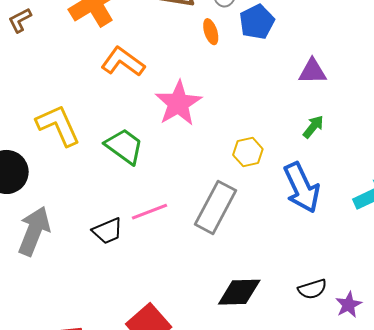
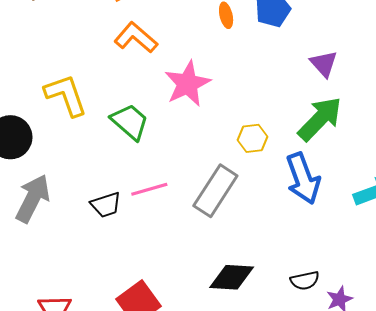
purple triangle: (312, 71) -> (324, 64), turned 44
green arrow: (313, 127) -> (320, 119), size x2.0

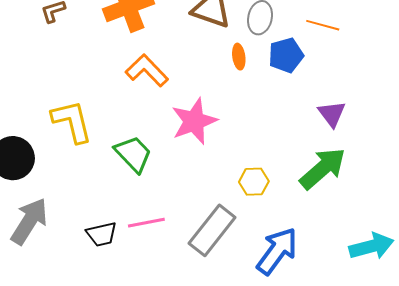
blue arrow: (303, 179) -> (277, 251), moved, turned -129

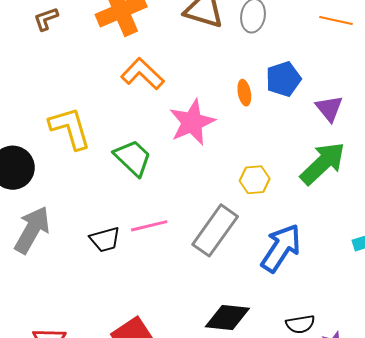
orange line: (323, 25) -> (336, 20), moved
blue pentagon: (286, 55) -> (283, 79), moved
orange ellipse: (239, 57) -> (244, 93), moved

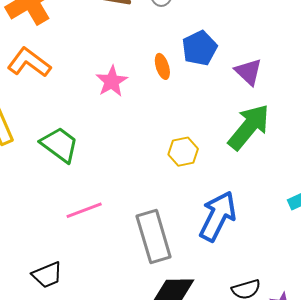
orange L-shape: (142, 74) -> (29, 63), moved
pink star: (192, 122) -> (112, 81), moved, size x0.7
gray rectangle: (215, 230) -> (154, 237), moved, turned -45
black trapezoid: (105, 239) -> (47, 275), moved

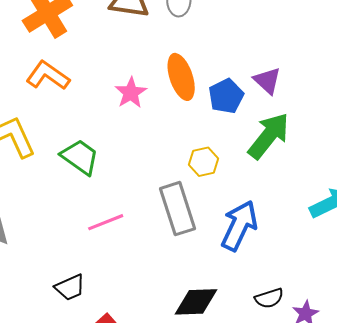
blue pentagon: (200, 48) -> (226, 96), moved
orange ellipse: (162, 66) -> (181, 77), size x1.8
gray rectangle: (154, 237) -> (177, 209), moved

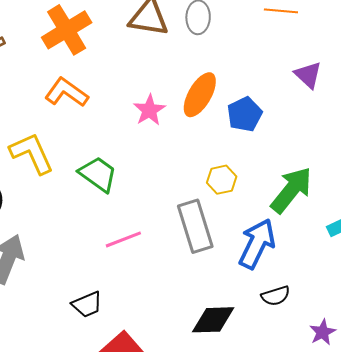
orange ellipse: (181, 77) -> (200, 95), turned 48
purple triangle: (267, 81) -> (308, 75), moved
green arrow: (269, 136) -> (291, 190), moved
black semicircle: (269, 298) -> (276, 296), moved

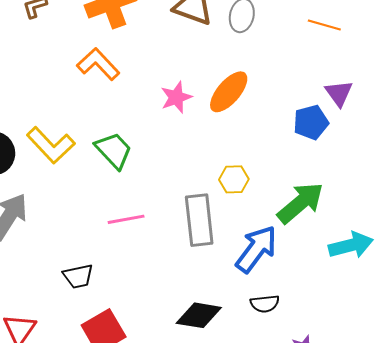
blue pentagon: (245, 114) -> (311, 122), moved
yellow L-shape: (32, 153) -> (51, 145), moved, turned 150

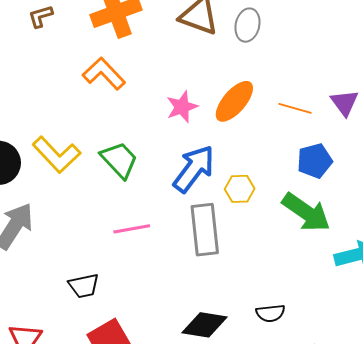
orange line: (324, 25) -> (295, 108), moved
blue pentagon: (311, 122) -> (315, 161), moved
green arrow: (301, 203) -> (306, 212), turned 75
blue arrow: (256, 249) -> (194, 169), moved

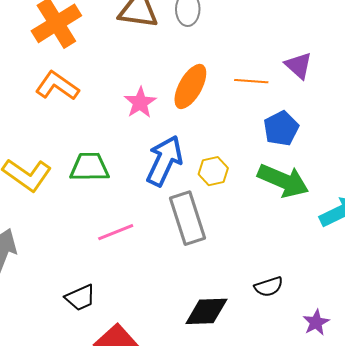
green trapezoid: (119, 160) -> (90, 167), turned -36

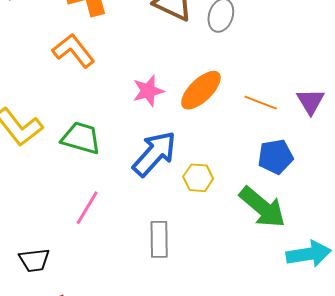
gray rectangle: (187, 218) -> (159, 239), moved, size x0.7
pink line: (116, 232) -> (87, 208), turned -54

